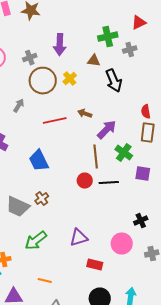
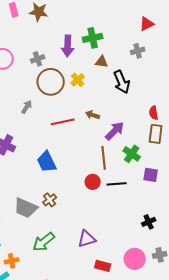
green cross: (108, 37) -> (93, 38), moved
pink circle: (122, 244) -> (135, 259), moved

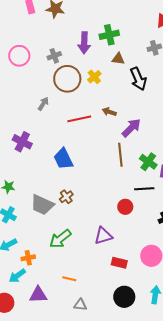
green cross: (132, 154) -> (148, 162), moved
red circle: (93, 182) -> (125, 207), moved
black line: (117, 184) -> (144, 189), moved

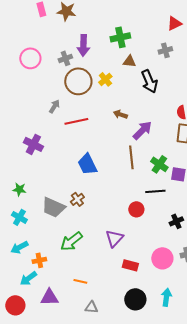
purple arrow: (84, 43) -> (83, 45), moved
red line: (79, 119) -> (76, 121), moved
blue trapezoid: (63, 159) -> (87, 164), moved
purple triangle: (103, 236) -> (114, 238), turned -30

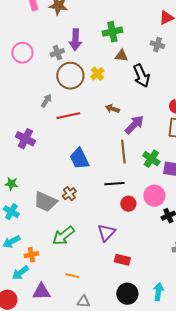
gray cross: (165, 50) -> (157, 45), turned 32
black line: (155, 191) -> (114, 184), moved
pink circle: (162, 258) -> (154, 196), moved

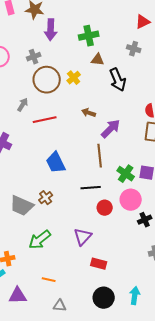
purple arrow: (75, 40) -> (51, 30), moved
green cross: (151, 159) -> (126, 174), moved

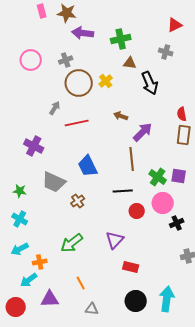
purple arrow: (51, 30) -> (83, 33), turned 95
gray trapezoid: (22, 206) -> (54, 182), moved
orange line: (49, 280) -> (81, 283), turned 48
cyan arrow: (135, 296) -> (167, 299), size x1.4

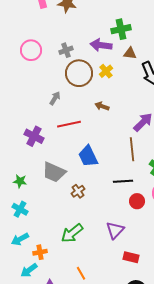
purple arrow: (83, 33) -> (101, 45), moved
brown arrow: (121, 116) -> (102, 106), moved
red line: (77, 123) -> (69, 124), moved

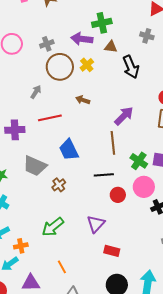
purple cross: (34, 136) -> (15, 130), turned -30

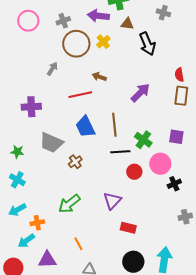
red line: (50, 118) -> (80, 95), moved
brown line: (113, 143) -> (114, 125), moved
green cross: (139, 161) -> (143, 140), moved

